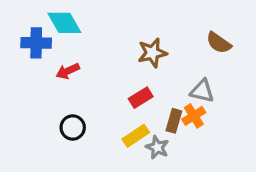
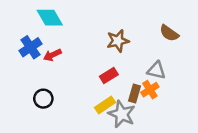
blue cross: (36, 43) -> (30, 47), moved, turned -35
black circle: (73, 127) -> (43, 99), moved
gray star: (157, 147) -> (122, 114), size x1.5

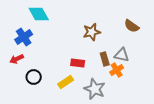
red arrow: (52, 55) -> (17, 59), moved
red rectangle: (109, 75) -> (78, 63), moved, turned 40
brown rectangle: (135, 93) -> (105, 59), moved, turned -32
yellow rectangle: (105, 105) -> (66, 82), moved

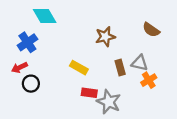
red rectangle: (78, 63) -> (89, 93), moved
orange cross: (117, 70) -> (149, 80), moved
black circle: (34, 77) -> (31, 84), moved
yellow rectangle: (66, 82) -> (79, 68), moved, turned 63

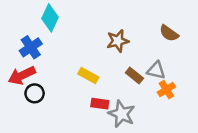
cyan diamond: (45, 16) -> (50, 18), turned 55
red arrow: (19, 68) -> (22, 75), size x1.5
brown rectangle: (120, 68) -> (134, 75), turned -35

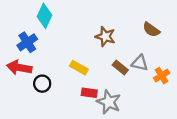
brown star: (118, 41) -> (105, 37), turned 30
red arrow: (22, 75) -> (19, 68), turned 35
orange cross: (166, 90) -> (162, 76), moved
black circle: (35, 93) -> (42, 84), moved

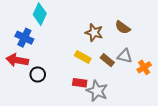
brown semicircle: (151, 30) -> (123, 27), moved
blue cross: (27, 42) -> (24, 38), turned -30
yellow rectangle: (79, 68) -> (83, 57), moved

